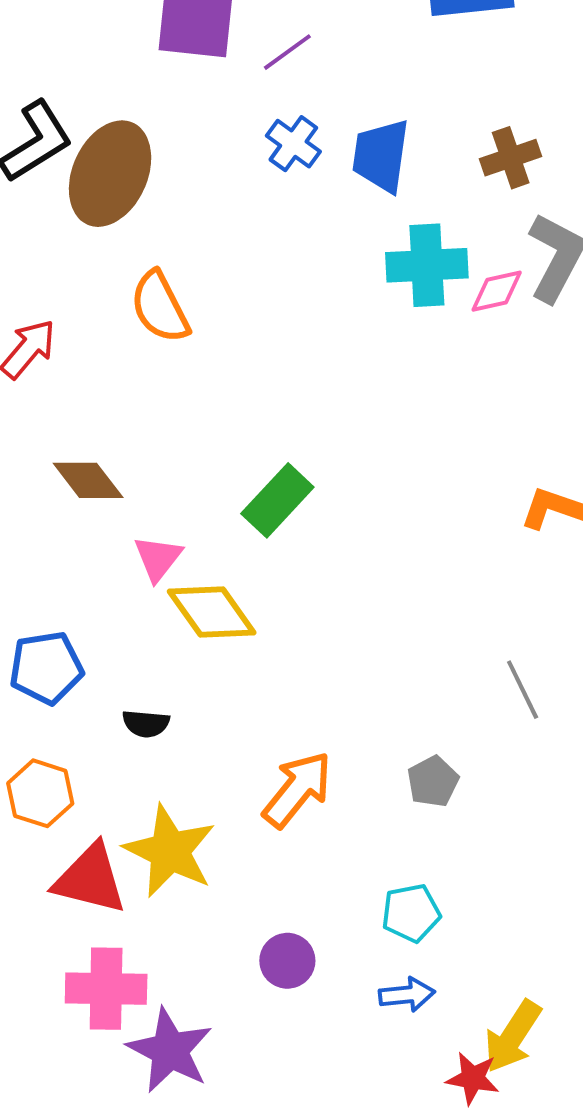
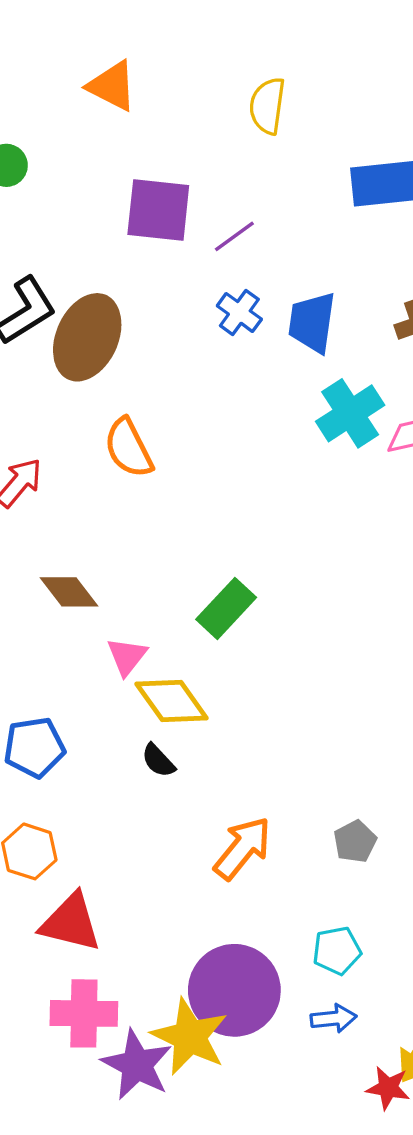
cyan cross: (427, 265) -> (350, 413), turned -30
black semicircle: (146, 724) -> (158, 761), moved, turned 42
yellow star: (170, 851) -> (190, 1037), moved
purple circle: (287, 961) -> (234, 990), size x2.0

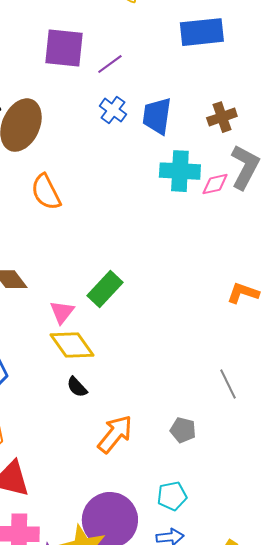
cyan cross: (350, 413) -> (180, 171), turned 36
pink triangle: (127, 656) -> (62, 312), moved
black semicircle: (158, 761) -> (77, 387), moved
gray pentagon: (355, 842) -> (183, 430), turned -30

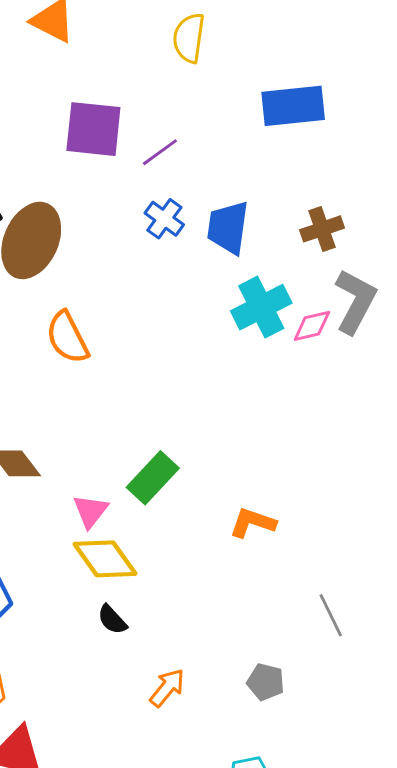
cyan cross: (180, 171) -> (261, 307), turned -30
orange L-shape: (243, 293) -> (253, 523), moved
orange arrow: (115, 434) -> (167, 688), size x0.7

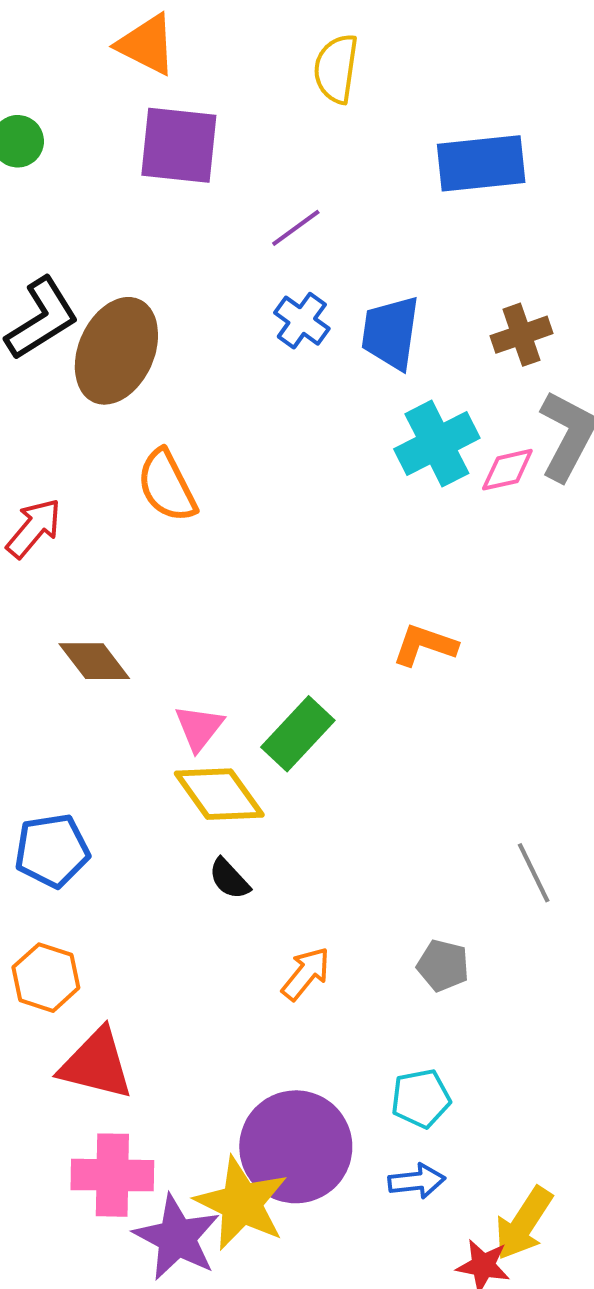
purple square: (93, 129) -> (179, 145), moved
green rectangle: (153, 478) -> (298, 734), moved
orange L-shape: (253, 523) -> (425, 645), moved

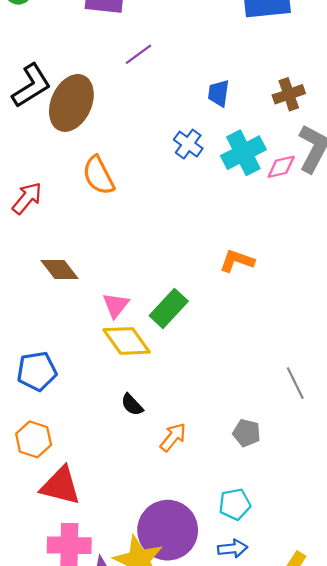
purple line: (296, 228) -> (138, 54), moved
blue cross: (302, 321) -> (188, 144), moved
blue trapezoid: (391, 333) -> (218, 93), size x0.7
black semicircle: (229, 879) -> (132, 405), moved

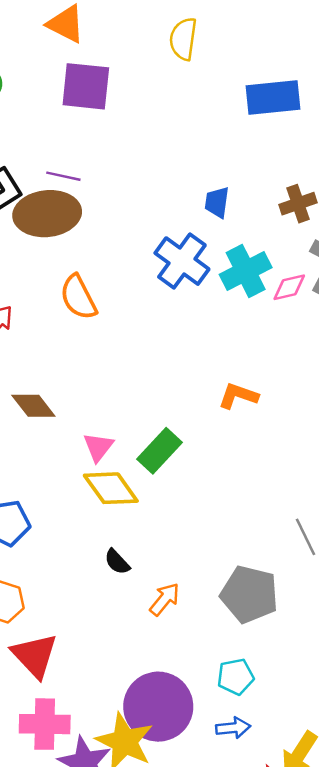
purple line: (138, 54) -> (63, 176), moved, turned 48
brown ellipse: (71, 103) -> (47, 214), turned 60
blue cross: (188, 144) -> (182, 261), size x1.6
gray pentagon: (247, 433) -> (249, 594), size x1.8
red triangle: (61, 486) -> (35, 655), turned 33

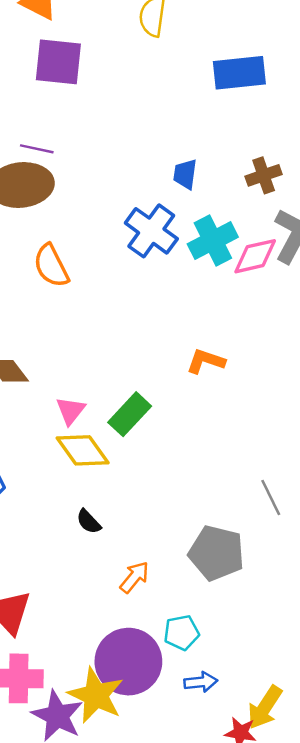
pink diamond: (289, 287) -> (255, 256), size x1.4
orange arrow: (164, 599) -> (134, 577), moved
cyan pentagon: (236, 677) -> (181, 633), moved

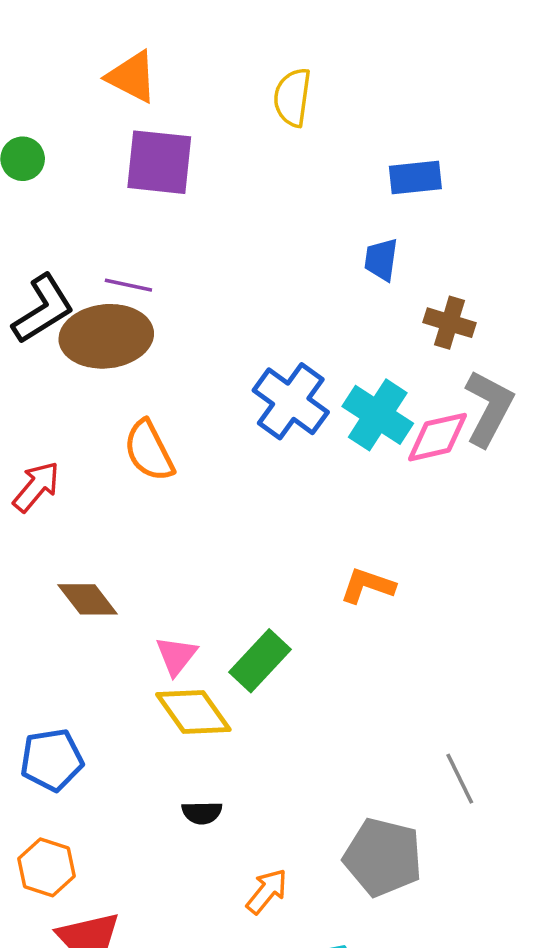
blue rectangle: (239, 73) -> (415, 178), size x0.7
blue trapezoid: (185, 174) -> (381, 260), moved
brown cross: (264, 175) -> (449, 323), turned 36
cyan cross: (213, 241) -> (378, 415), turned -30
black semicircle: (89, 522) -> (202, 813), turned -48

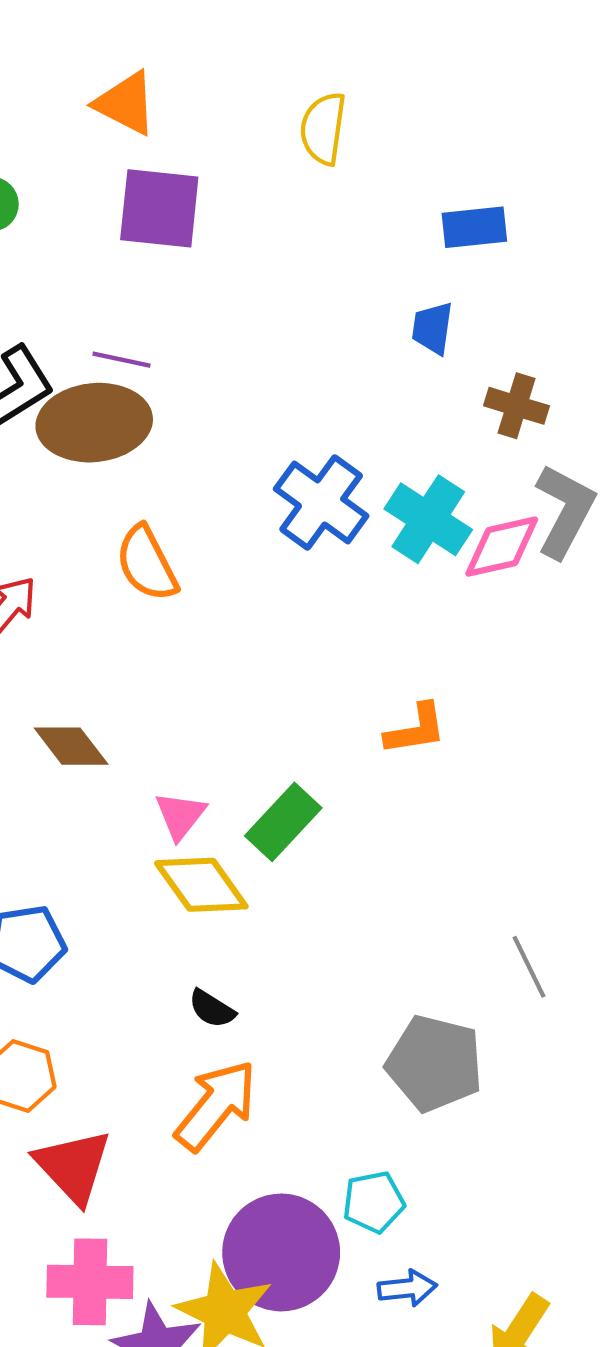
orange L-shape: (368, 586) -> (416, 729), turned 152
black semicircle: (202, 813) -> (212, 1009), turned 33
orange arrow: (267, 891) -> (216, 1105), moved, size x1.6

